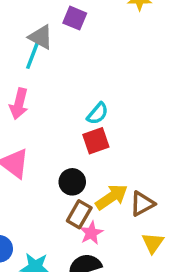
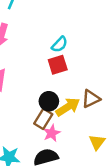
black circle: (72, 182) -> (49, 101), moved
brown triangle: (142, 204) -> (91, 99), moved

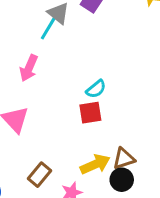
black circle: (49, 101) -> (122, 180), moved
brown rectangle: (43, 119) -> (40, 175), moved

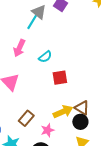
cyan semicircle: (96, 89) -> (45, 57), moved
brown triangle: (124, 159) -> (82, 108), turned 49

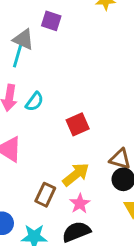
cyan semicircle: (45, 57) -> (35, 102), moved
yellow arrow: (63, 112) -> (76, 174), moved

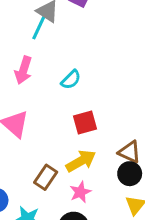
cyan semicircle: (35, 102) -> (71, 80), moved
red square: (78, 124) -> (85, 122), moved

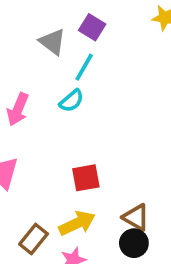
cyan line: (39, 28) -> (84, 67), moved
cyan semicircle: (71, 80) -> (72, 101), moved

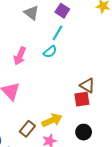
gray triangle: (52, 42) -> (31, 13), moved
red square: (86, 178) -> (82, 99), moved
brown triangle: (136, 217) -> (87, 85), moved

